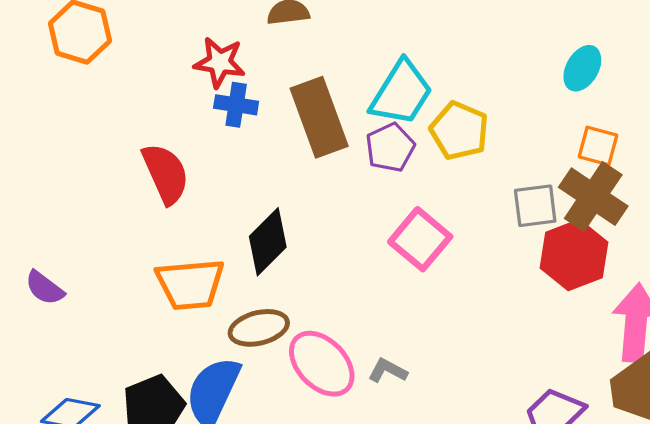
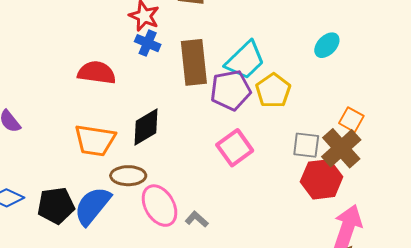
cyan ellipse: (582, 68) -> (327, 45), moved
purple pentagon: (390, 147) -> (231, 90), size x1.4
red semicircle: (166, 174) -> (97, 73), turned -72

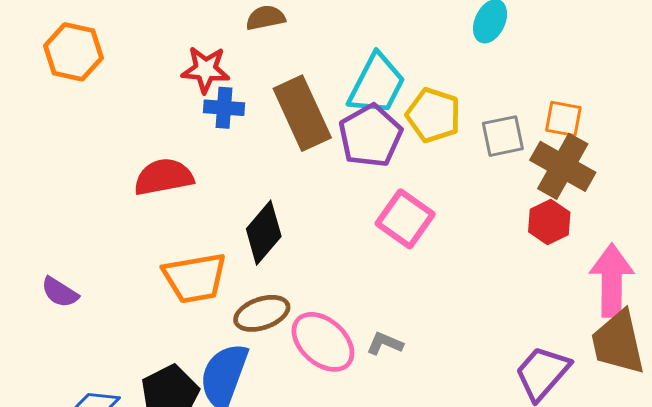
gray square: (306, 145) -> (503, 136), moved
red hexagon: (322, 179) -> (549, 222), size x0.7

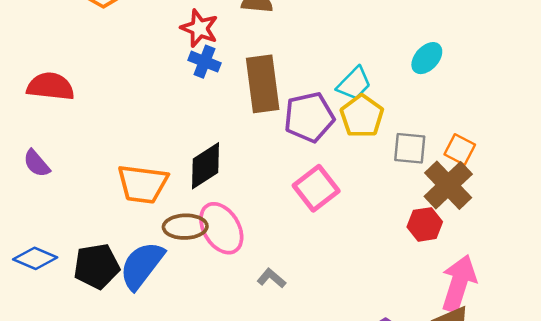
cyan trapezoid: (377, 84) -> (354, 84), moved, size x0.7
red semicircle: (164, 177) -> (50, 86), moved
pink ellipse: (323, 342) -> (221, 228), moved

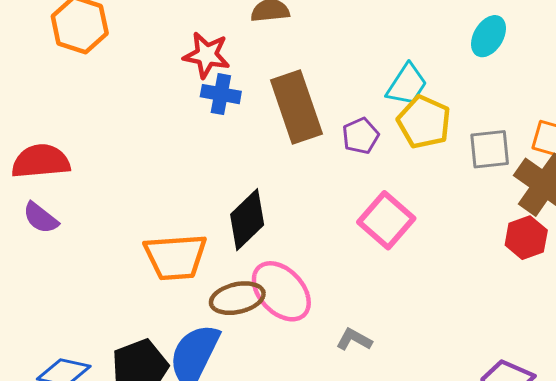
purple pentagon: (309, 117) -> (361, 136), size x0.6
purple semicircle: (37, 163) -> (41, 218), moved

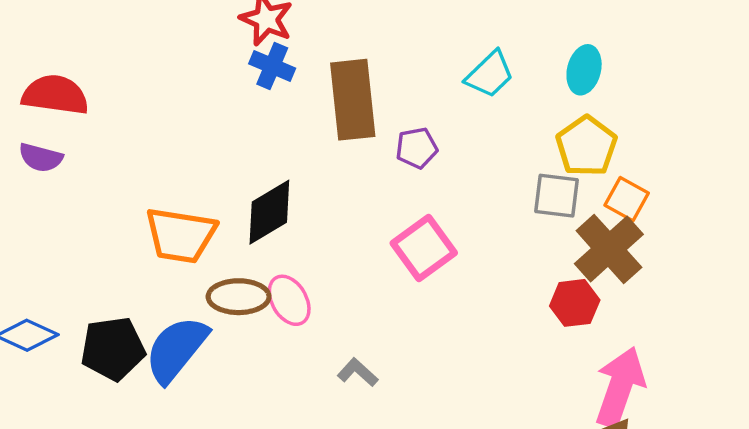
cyan ellipse: (489, 36) -> (584, 70), turned -30
cyan trapezoid: (407, 85) -> (490, 74), moved
yellow pentagon: (424, 122) -> (586, 146), moved
purple semicircle: (41, 218) -> (41, 158), turned -36
pink ellipse: (281, 291) -> (289, 300), size x0.7

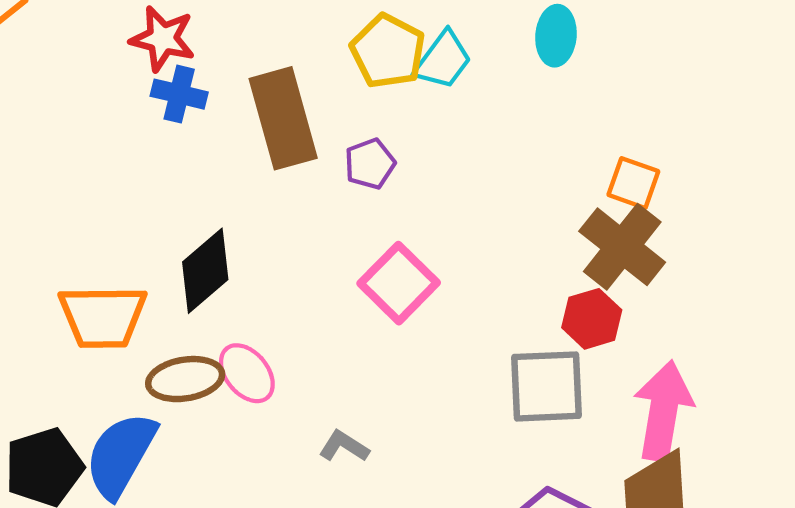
yellow pentagon: (586, 146) -> (388, 51), moved
gray square: (557, 196) -> (547, 386), moved, size x1.4

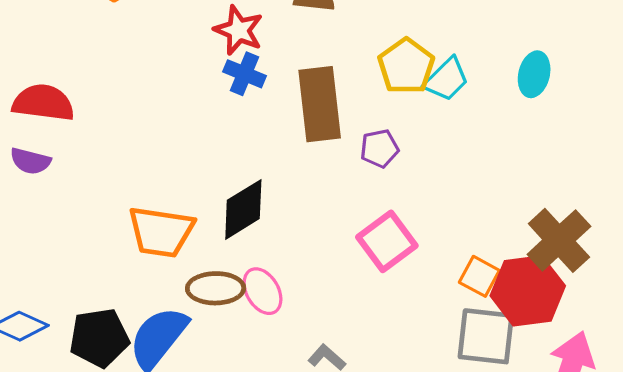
orange square: (633, 183) -> (479, 276), moved
red hexagon: (592, 319) -> (528, 291), size x1.6

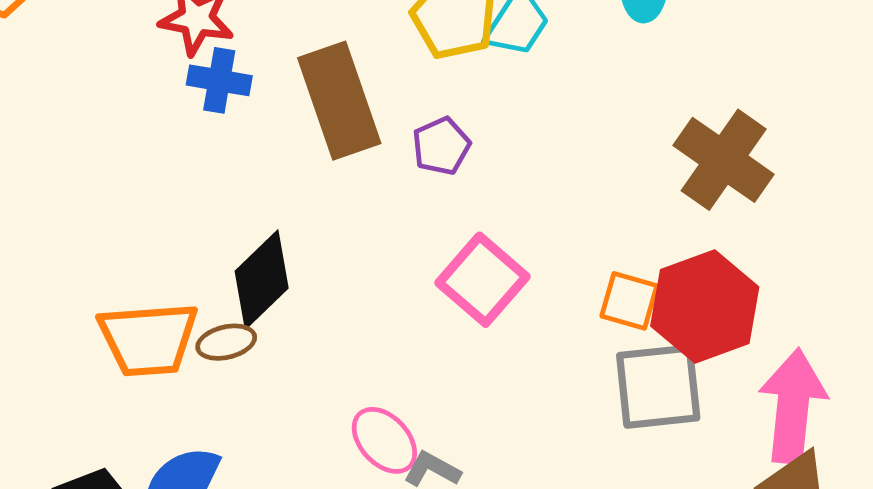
brown cross: (559, 240) -> (724, 160), moved
brown ellipse: (216, 288) -> (226, 342), moved, size x0.7
pink ellipse: (263, 291) -> (384, 440), moved

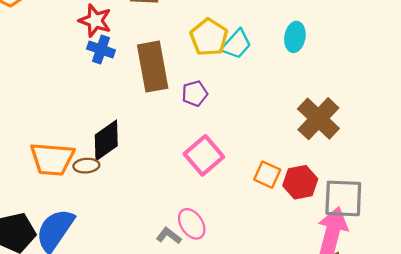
red hexagon: (705, 306) -> (300, 182), size x0.7
gray square: (658, 387) -> (343, 198), moved
pink ellipse: (384, 440) -> (192, 224), moved

